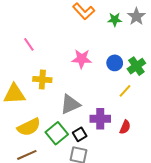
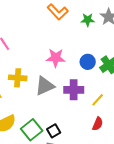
yellow line: (125, 91) -> (98, 100), moved
gray triangle: (70, 104) -> (45, 86), moved
purple cross: (100, 119) -> (74, 90), moved

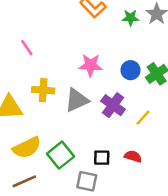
purple cross: (74, 90) -> (113, 105), turned 36
red semicircle: (98, 124) -> (133, 156), moved, turned -96
black square: (54, 131) -> (102, 158), moved, turned 32

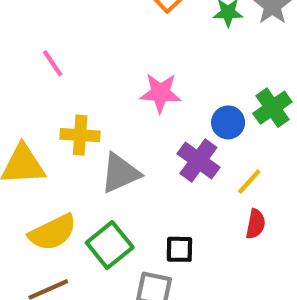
blue circle: (130, 70) -> (228, 122), moved
gray triangle: (77, 100) -> (120, 173), moved
red semicircle: (133, 156) -> (256, 224), moved, turned 84

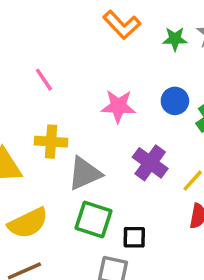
pink line: (53, 63) -> (44, 80), moved
blue circle: (228, 122) -> (175, 101), moved
green square: (110, 245) -> (93, 219), moved, turned -33

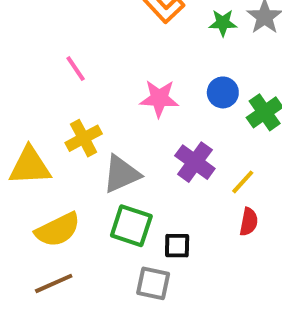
yellow cross: (51, 142) -> (84, 138), turned -32

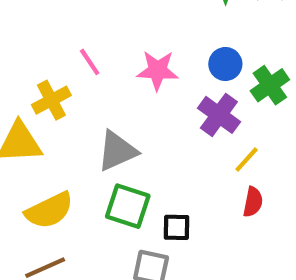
pink line: (76, 69) -> (90, 62), moved
yellow cross: (84, 138) -> (51, 100), moved
purple cross: (195, 162) -> (219, 115), moved

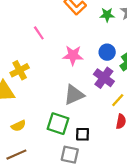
pink line: (90, 62) -> (39, 33), moved
gray triangle: (117, 151) -> (74, 95), moved
yellow semicircle: (49, 210) -> (19, 126), size x0.6

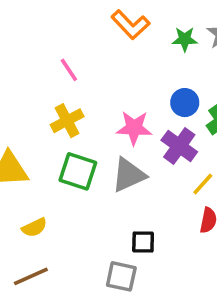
pink star: (73, 55) -> (134, 128), moved
yellow cross: (20, 70) -> (67, 121), moved
green square: (58, 124) -> (78, 171), moved

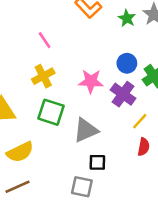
green star: (185, 39) -> (127, 18), turned 30
gray triangle: (129, 175) -> (86, 130), moved
yellow semicircle: (34, 227) -> (20, 152), size x1.5

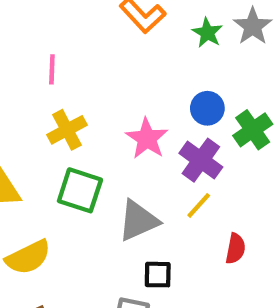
pink line: (45, 40) -> (52, 69), moved, turned 36
pink star: (91, 81) -> (147, 138), turned 30
yellow line: (140, 121) -> (199, 205), moved

